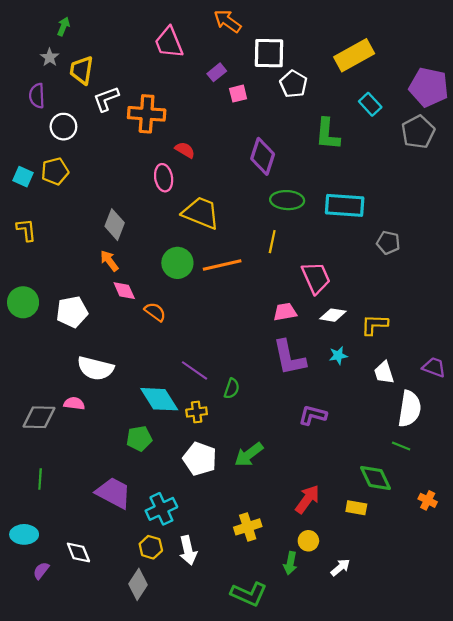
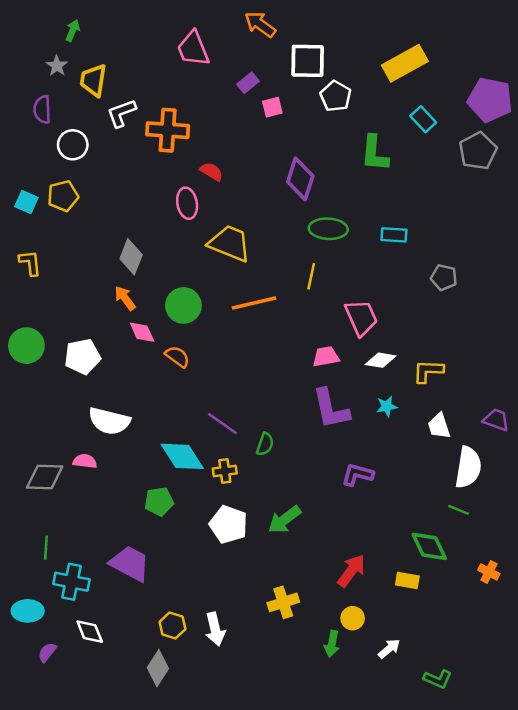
cyan rectangle: (345, 205) -> (394, 235), size x0.6
green circle: (177, 263) -> (183, 305), moved
cyan cross: (161, 509) -> (71, 582), moved, turned 36
green L-shape: (249, 594) -> (438, 679), moved, size x0.7

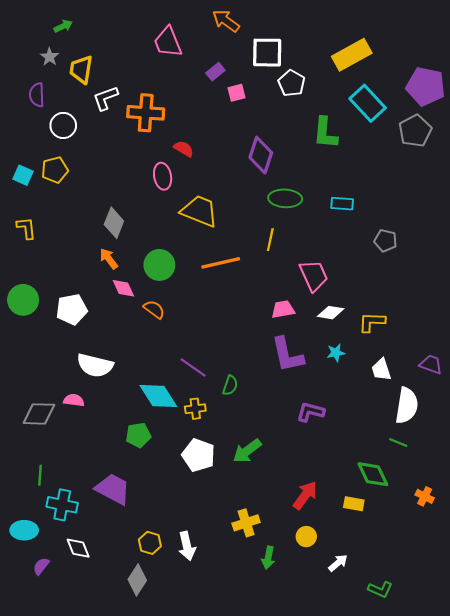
green arrow: (73, 30) -> (63, 26), turned 42
cyan rectangle: (423, 119) -> (368, 103), size x1.6
green arrow: (332, 644) -> (268, 558), moved

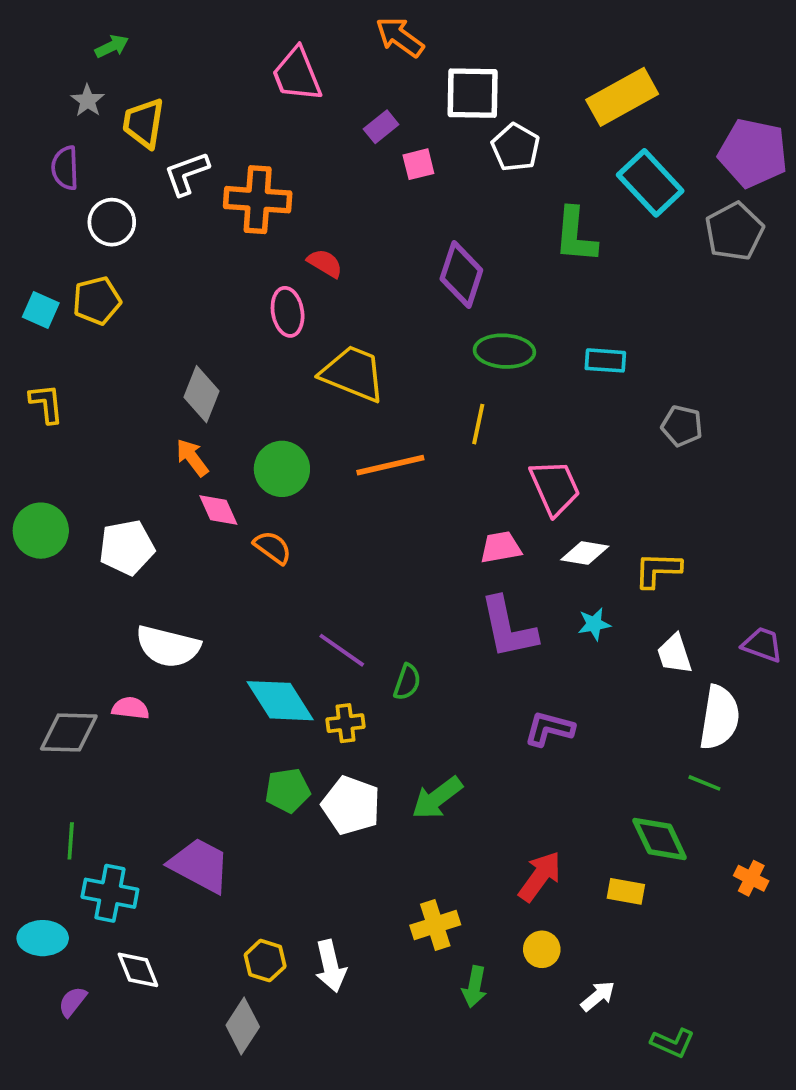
green pentagon: (138, 435) -> (288, 790), moved

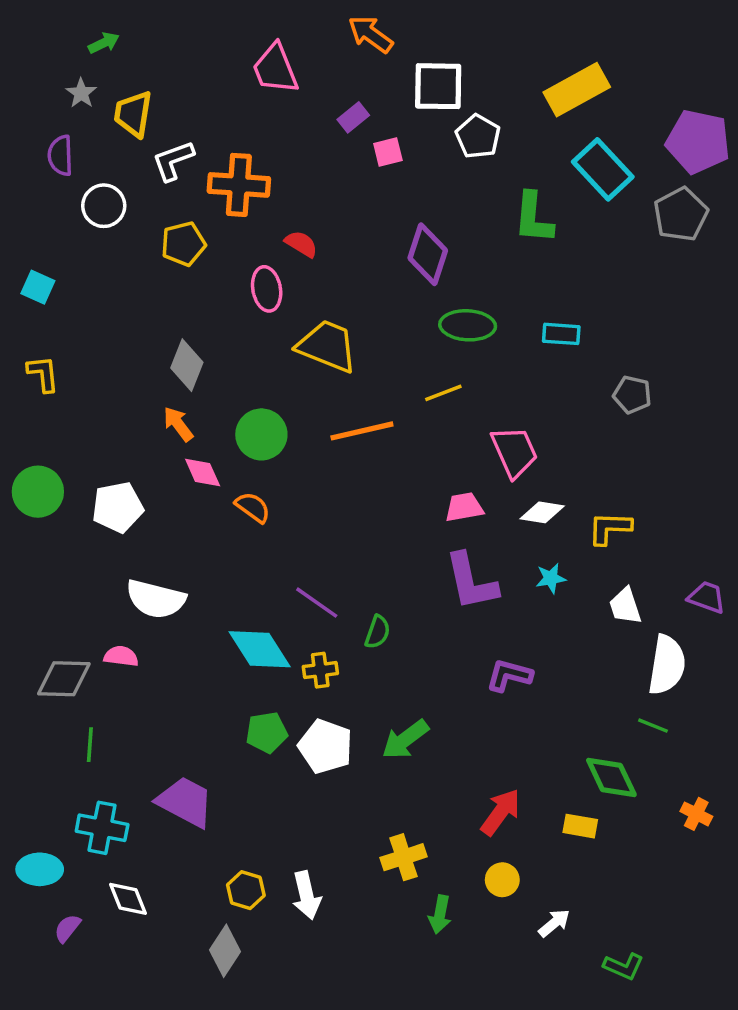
yellow pentagon: (97, 301) -> (183, 244), moved
yellow line: (478, 424) -> (443, 393), turned 57
green line: (71, 841) -> (90, 745), moved

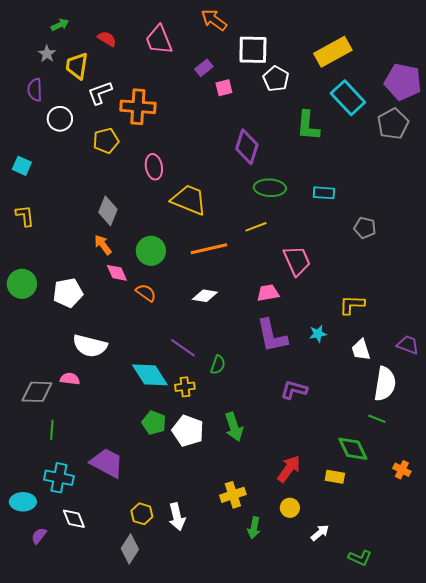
red semicircle: (301, 244) -> (107, 39), moved
white diamond: (542, 512) -> (205, 296), moved
green pentagon: (267, 732) -> (154, 423), turned 30
green arrow: (405, 739) -> (234, 427), turned -72

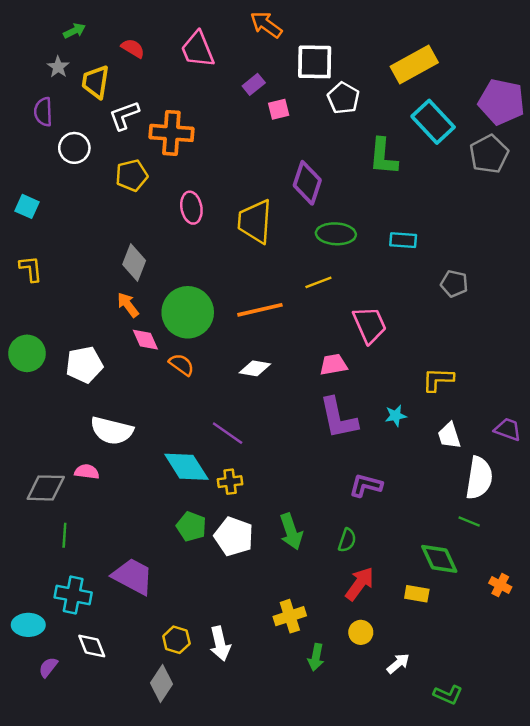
yellow trapezoid: (189, 200) -> (255, 221), moved, turned -108
green circle: (151, 251) -> (188, 312), size x1.4
green semicircle: (218, 365) -> (347, 540), moved

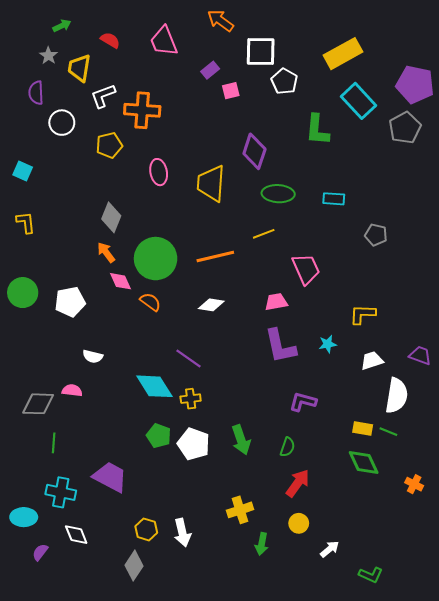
white semicircle: (112, 431) -> (93, 356), size x0.6
white trapezoid: (449, 436) -> (372, 361), turned 90
yellow rectangle: (417, 594) -> (363, 429), moved

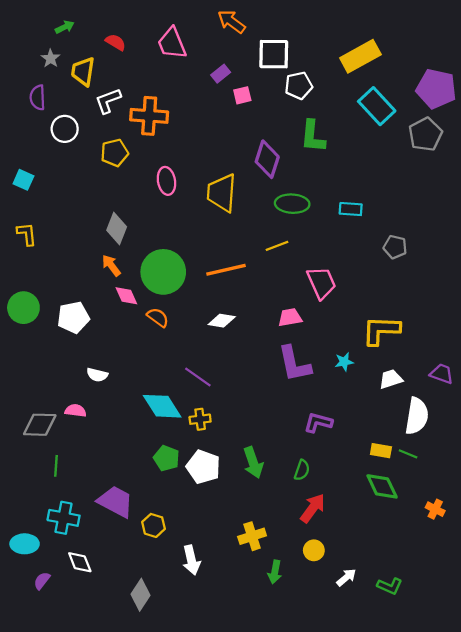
white pentagon: (284, 81) -> (299, 86), turned 30
green L-shape: (317, 130) -> (313, 136), moved
yellow L-shape: (363, 314) -> (381, 330), size x1.4
yellow hexagon: (146, 529) -> (153, 525), moved
green L-shape: (371, 575) -> (390, 586), moved

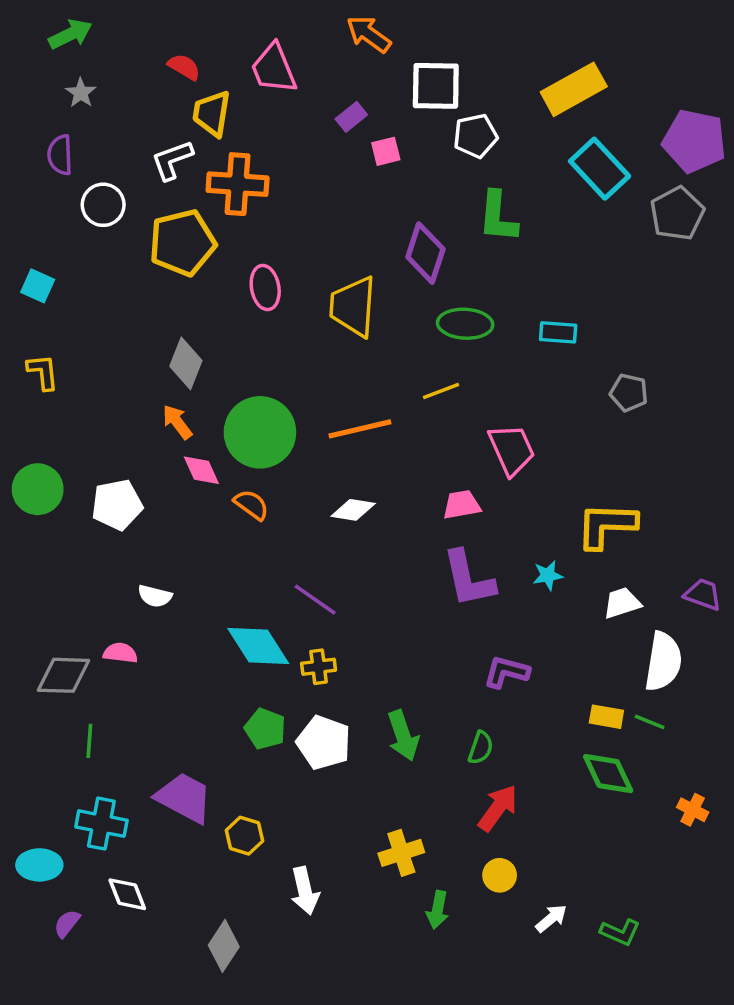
green arrow: (65, 27) -> (70, 34), moved, size x1.4
yellow trapezoid: (83, 71) -> (212, 113), moved
yellow pentagon: (114, 153) -> (182, 243), size x1.5

